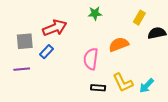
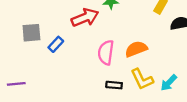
red arrow: (55, 28) -> (85, 18), moved
orange semicircle: (119, 44) -> (136, 49), moved
purple line: (22, 69) -> (16, 84), moved

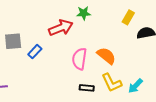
orange semicircle: (136, 49) -> (106, 56), turned 60

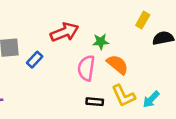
green star: (84, 13) -> (101, 42), moved

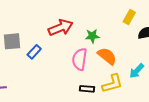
yellow L-shape: (123, 96) -> (112, 84), turned -80
cyan arrow: (151, 99) -> (137, 71), moved

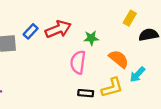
blue rectangle: (34, 52) -> (31, 31), moved
orange semicircle: (107, 56) -> (119, 59), moved

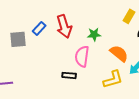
red arrow: (58, 29) -> (64, 26), turned 95
black rectangle: (86, 93) -> (69, 75), moved

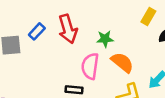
orange semicircle: (119, 53) -> (122, 62), moved

